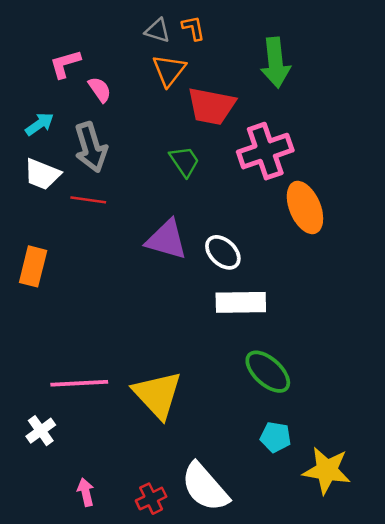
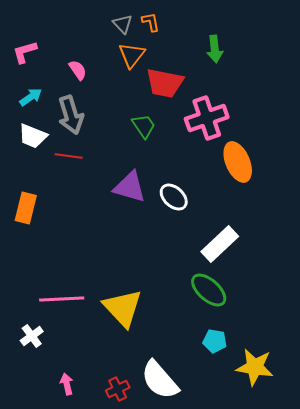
gray triangle: (157, 31) -> (123, 24), turned 30
green arrow: (275, 63) -> (215, 49), size x0.7
pink L-shape: (65, 64) -> (25, 52), moved
white rectangle: (241, 302) -> (220, 244), moved, turned -42

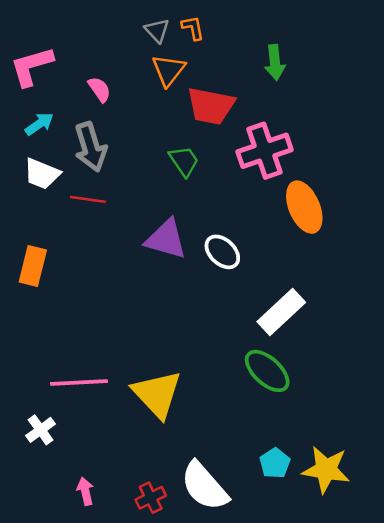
pink L-shape: (25, 52) -> (32, 66), size x1.4
cyan pentagon: (215, 341) -> (275, 463), moved, turned 30

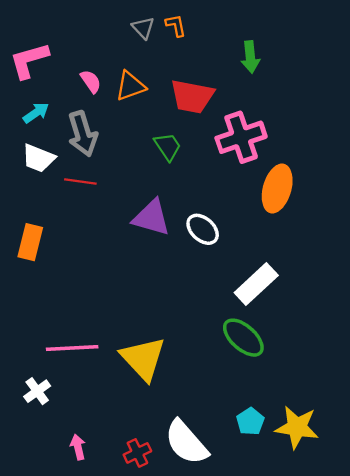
orange triangle: (169, 70) -> (130, 86), moved, turned 32
orange ellipse: (304, 207) -> (277, 189), turned 39

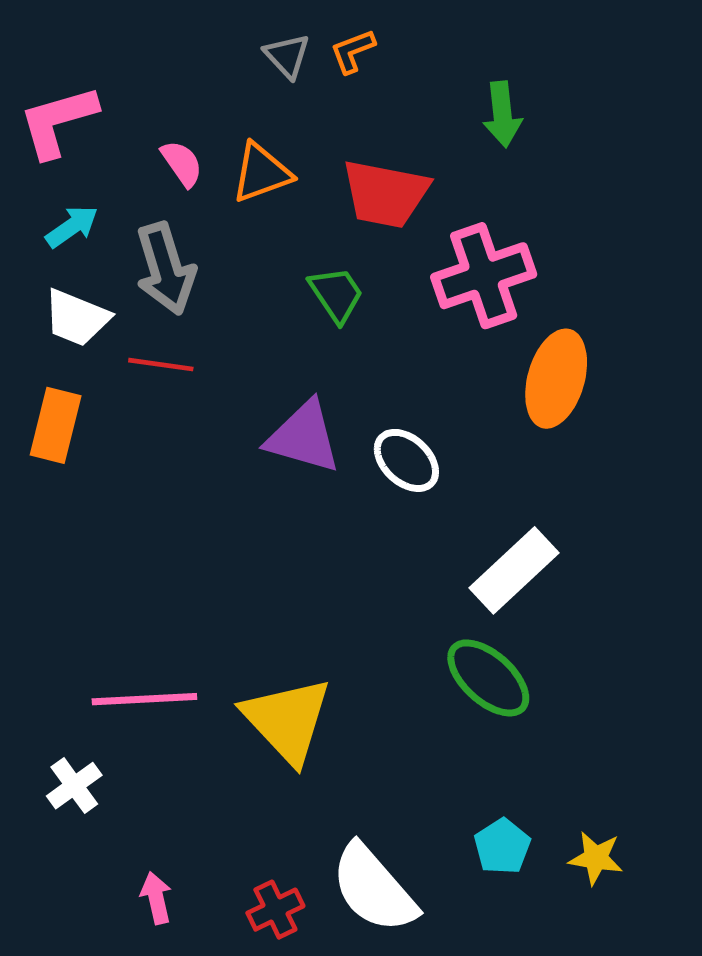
orange L-shape: (176, 25) -> (353, 51), turned -100
orange rectangle: (30, 242) -> (56, 425), moved
yellow star: (297, 427) -> (596, 858), size x0.6

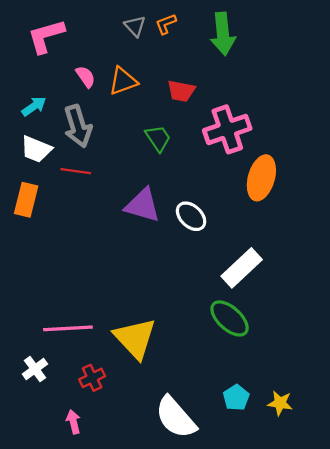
green arrow: (502, 114) -> (223, 34), moved, size x1.4
pink L-shape: (58, 121) -> (46, 36), moved
red trapezoid: (385, 194) -> (181, 91), size x0.7
red cross: (275, 910) -> (92, 378), moved

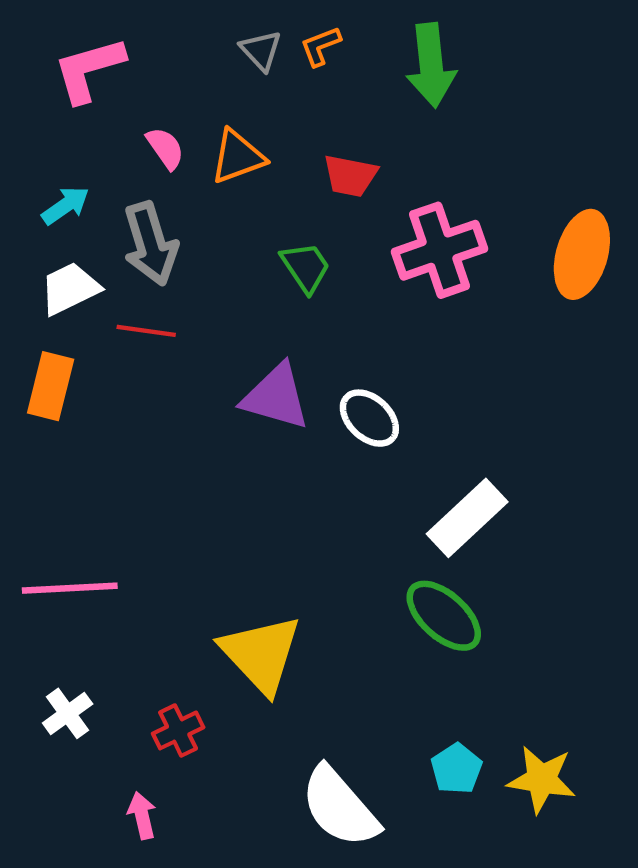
white trapezoid: (36, 149) -> (70, 288), turned 132
orange ellipse: (261, 178) -> (582, 254), moved
pink line: (68, 328) -> (70, 588), moved
yellow star: (280, 403) -> (542, 779), size x1.4

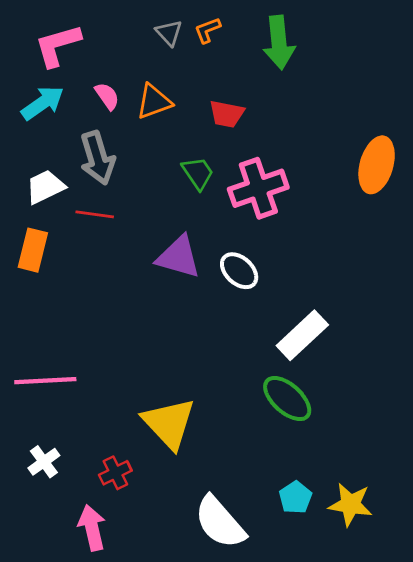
cyan arrow: (65, 206) -> (43, 103), moved, size x1.4
pink cross: (440, 250) -> (258, 188), moved
pink arrow: (142, 815) -> (92, 528), size x1.5

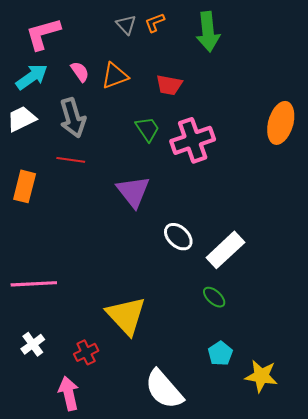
white trapezoid: (45, 187) -> (22, 119), moved
purple triangle: (179, 257) -> (133, 192), turned 36
white ellipse: (239, 271) -> (178, 237), moved
green ellipse: (287, 399) -> (214, 297), size x0.6
cyan pentagon: (295, 497) -> (220, 353), moved

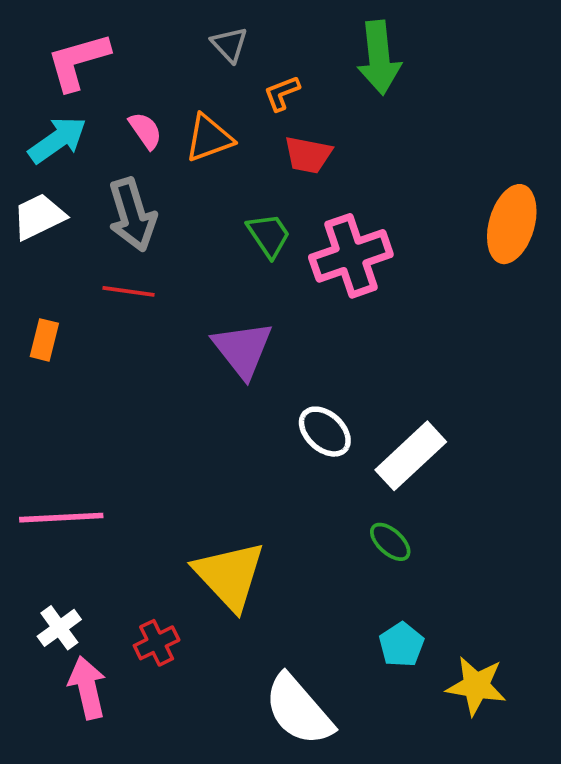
orange L-shape: (155, 23) -> (282, 93), moved
orange rectangle: (25, 186) -> (44, 340), size x0.7
pink arrow: (69, 393) -> (87, 688), moved

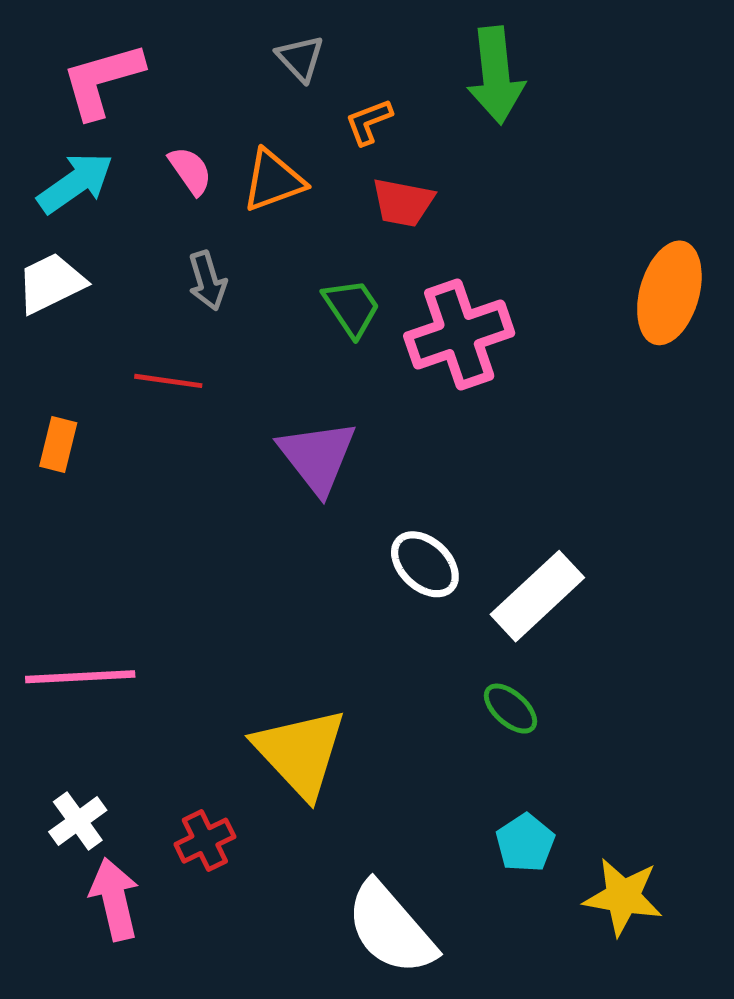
gray arrow: (132, 215) -> (207, 281), moved, size x0.6

